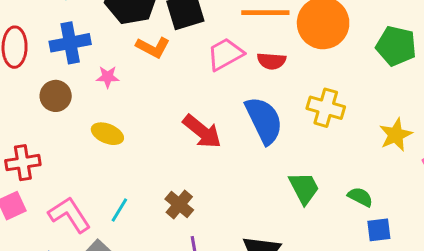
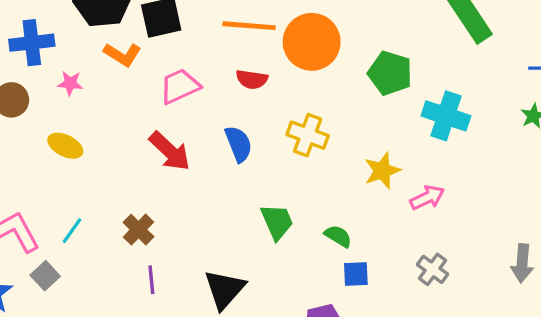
pink trapezoid: (225, 54) -> (180, 86), moved
blue semicircle: (264, 120) -> (239, 144), size x0.7

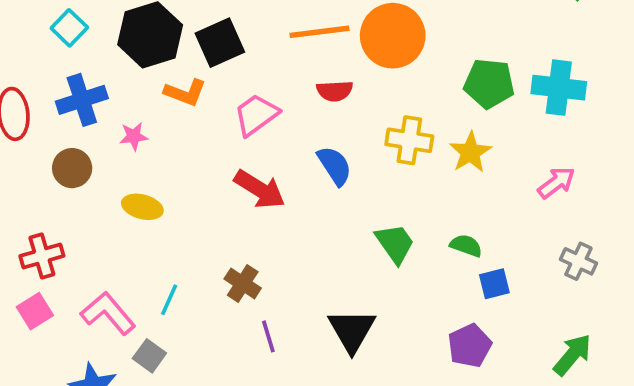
green pentagon: (390, 73) -> (489, 83), moved
yellow star: (382, 171) -> (470, 152), moved

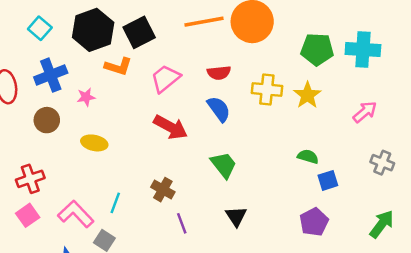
red semicircle: (335, 91) -> (219, 73), moved
green trapezoid: (395, 243) -> (224, 165), moved
black triangle: (352, 330) -> (236, 216), size x0.7

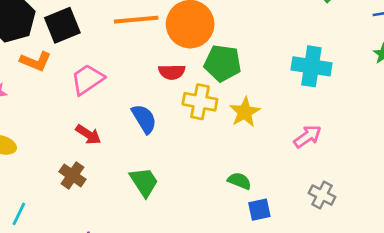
green pentagon: (317, 49) -> (223, 63), moved
red semicircle: (219, 73) -> (172, 72), moved
red arrow: (171, 127) -> (88, 134), size x0.7
brown cross: (163, 190) -> (72, 175), moved

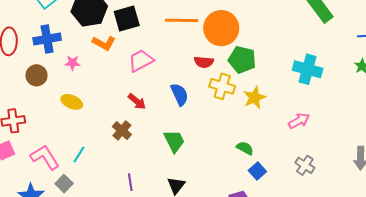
blue square: (259, 210) -> (257, 171), turned -36

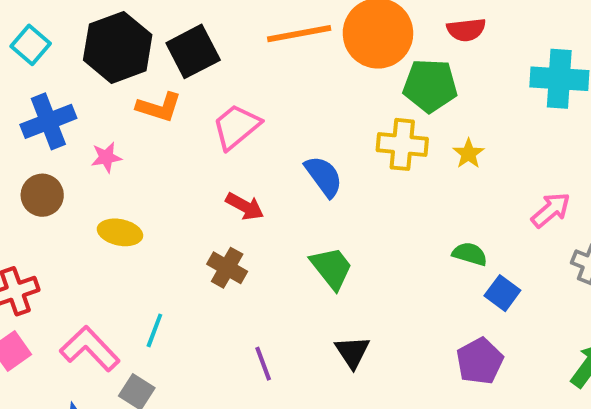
red semicircle: (204, 62) -> (466, 30), moved
yellow star: (254, 98) -> (469, 154), size x0.7
pink arrow: (299, 121) -> (551, 210), moved

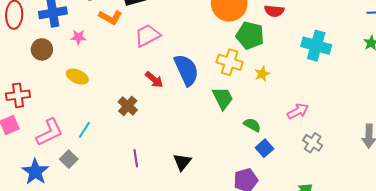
blue semicircle: (324, 176) -> (186, 70), size x1.4
red arrow: (245, 206) -> (154, 80), moved
green trapezoid: (332, 268) -> (223, 98), moved
pink L-shape: (90, 349) -> (50, 132), turned 96

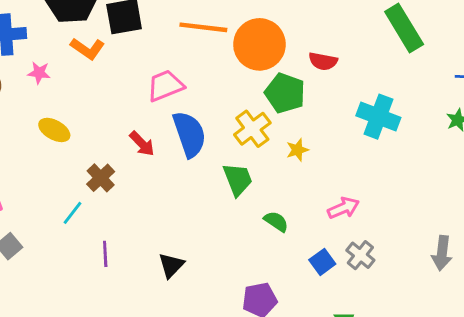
pink trapezoid: (148, 35) -> (165, 86), moved
yellow cross: (230, 62) -> (252, 129), turned 30
yellow ellipse: (77, 77) -> (54, 130), moved
cyan line: (84, 130) -> (72, 213), moved
blue square: (264, 148) -> (322, 262), moved

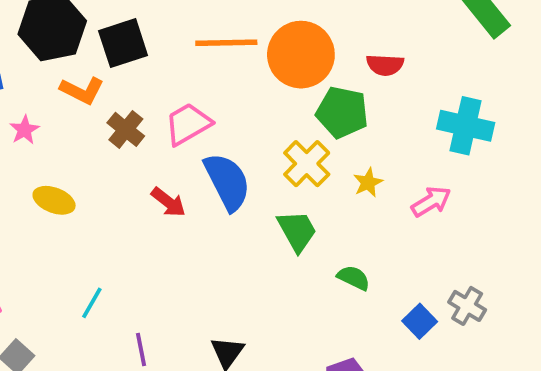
pink star: (39, 73) -> (24, 130), turned -30
brown cross: (101, 178) -> (126, 129), moved
pink arrow: (343, 208) -> (431, 202), moved

